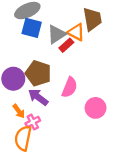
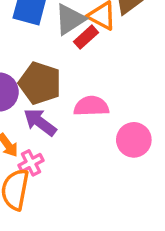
pink semicircle: (70, 87) -> (91, 106), turned -114

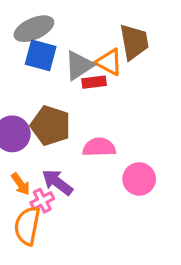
red rectangle: (86, 37) -> (94, 82), turned 35
purple arrow: (40, 122) -> (57, 182), moved

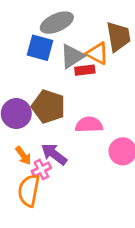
gray ellipse: (34, 29) -> (57, 23), moved

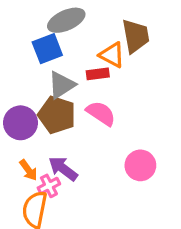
blue square: (40, 48) -> (47, 49), turned -36
gray triangle: (72, 56) -> (62, 85), moved
pink semicircle: (89, 125) -> (101, 113), moved, turned 36

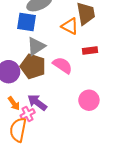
blue square: (47, 49) -> (27, 22), turned 30
red rectangle: (98, 74) -> (90, 50), moved

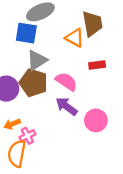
purple arrow: (37, 102) -> (66, 106), moved
orange arrow: (14, 103) -> (12, 124), turned 104

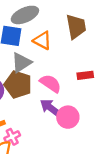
orange triangle: (75, 38) -> (42, 40), moved
red rectangle: (97, 65) -> (85, 75), moved
pink circle: (96, 120) -> (68, 117), moved

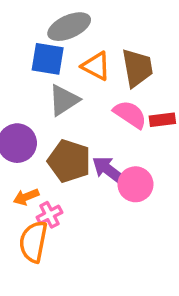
brown trapezoid: (76, 27) -> (137, 68), moved
pink semicircle: (50, 83) -> (130, 114), moved
brown pentagon: (18, 85) -> (69, 161), moved

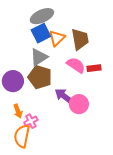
blue square: (48, 59) -> (41, 33), moved, turned -36
orange triangle: (96, 66) -> (57, 38), turned 48
brown pentagon: (69, 161) -> (40, 77), moved
orange arrow: (26, 197) -> (18, 111), turned -88

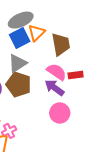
orange triangle: (57, 38) -> (37, 33), moved
purple arrow: (64, 96) -> (54, 88), moved

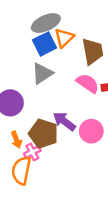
brown pentagon: (19, 84) -> (43, 134), moved
purple arrow: (54, 88) -> (64, 121), moved

